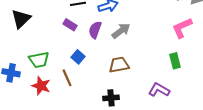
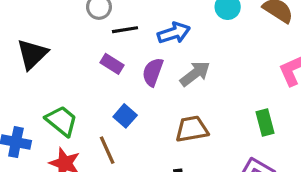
green trapezoid: (39, 60) -> (62, 121), turned -130
green rectangle: (175, 61) -> (265, 122), moved

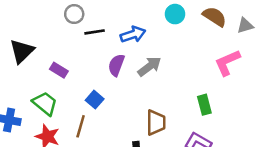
purple rectangle: (112, 64) -> (59, 70), moved
brown trapezoid: (192, 129) -> (156, 123), moved, turned 100
brown line: (107, 150) -> (81, 126), turned 40

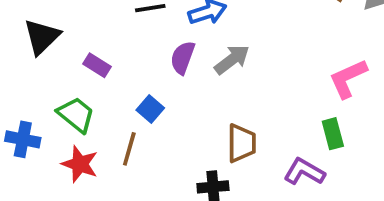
pink L-shape: (227, 63) -> (348, 79), moved
green rectangle: (204, 105) -> (333, 134), moved

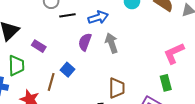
gray arrow: (232, 59) -> (111, 43), turned -72
green trapezoid: (76, 115) -> (16, 66), moved, turned 50
brown line: (129, 149) -> (51, 82), moved

